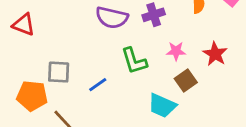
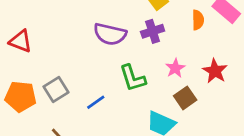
pink star: (176, 51) -> (175, 68), turned -30
gray square: (59, 72) -> (56, 89), turned -35
orange pentagon: (32, 96) -> (21, 97), moved

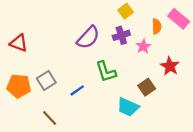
purple semicircle: (110, 34) -> (88, 37), turned -60
pink star: (175, 68) -> (143, 46), moved

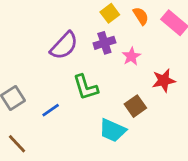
orange semicircle: (157, 26) -> (141, 16), moved, turned -32
red star: (170, 66) -> (164, 81), turned 30

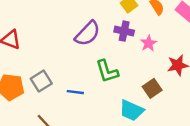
purple cross: (104, 43) -> (124, 31), turned 30
blue line: (51, 110) -> (75, 92), turned 42

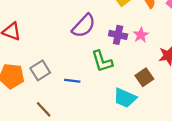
purple cross: (124, 31) -> (118, 35), moved

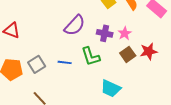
brown square: (144, 77) -> (128, 54), moved
blue line: (72, 81) -> (65, 62), moved

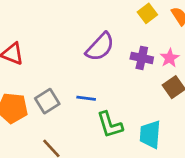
green L-shape: (91, 56) -> (110, 125), moved
cyan trapezoid: (111, 88) -> (150, 134), turned 70

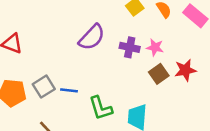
pink star: (170, 58) -> (155, 47), turned -30
blue line: (86, 98) -> (69, 90), moved

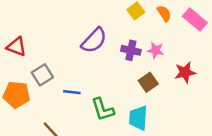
brown square: (159, 74) -> (148, 82), moved
gray square: (44, 87) -> (42, 75), moved

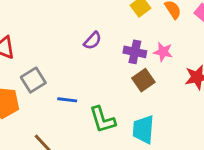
purple semicircle: (94, 40) -> (93, 41), size x0.6
brown square: (148, 82) -> (143, 80), moved

